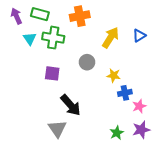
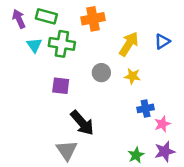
yellow star: (114, 75) -> (132, 76), moved

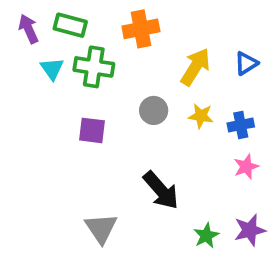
blue cross: (146, 108) -> (241, 125), moved
black arrow: (82, 123) -> (161, 190), moved
pink star: (162, 124) -> (246, 167), moved

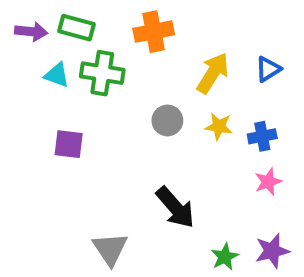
purple arrow: (29, 29) -> (31, 32), turned 120
cyan triangle: (52, 69) -> (57, 75), turned -35
purple square: (92, 130) -> (69, 144), moved

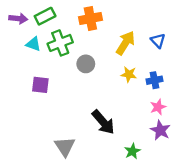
green rectangle: (77, 28) -> (45, 16), turned -42
blue triangle: (268, 69) -> (158, 41), turned -42
green cross: (102, 73) -> (60, 43), turned -30
gray circle: (167, 120) -> (86, 64), moved
purple star: (272, 251) -> (160, 130), moved, turned -30

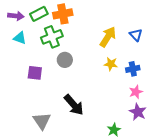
orange cross: (90, 18) -> (63, 14), moved
cyan triangle: (33, 44) -> (20, 38), moved
gray circle: (86, 64) -> (65, 60), moved
black arrow: (103, 122) -> (74, 105), moved
gray triangle: (65, 147) -> (42, 121), moved

